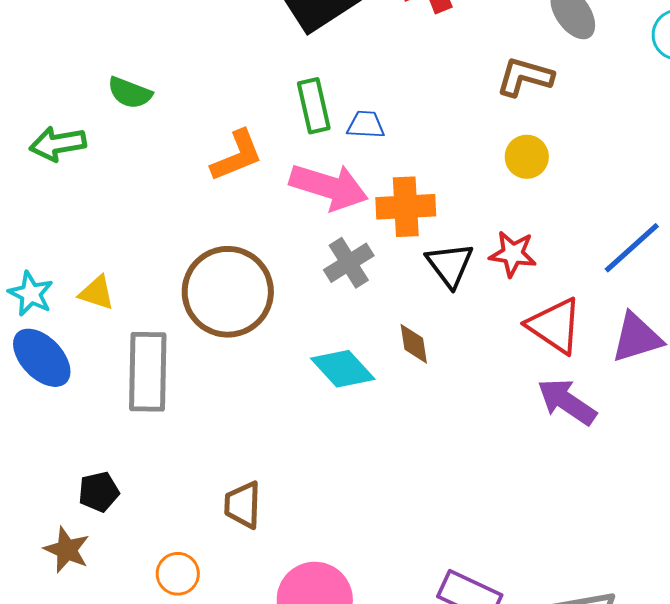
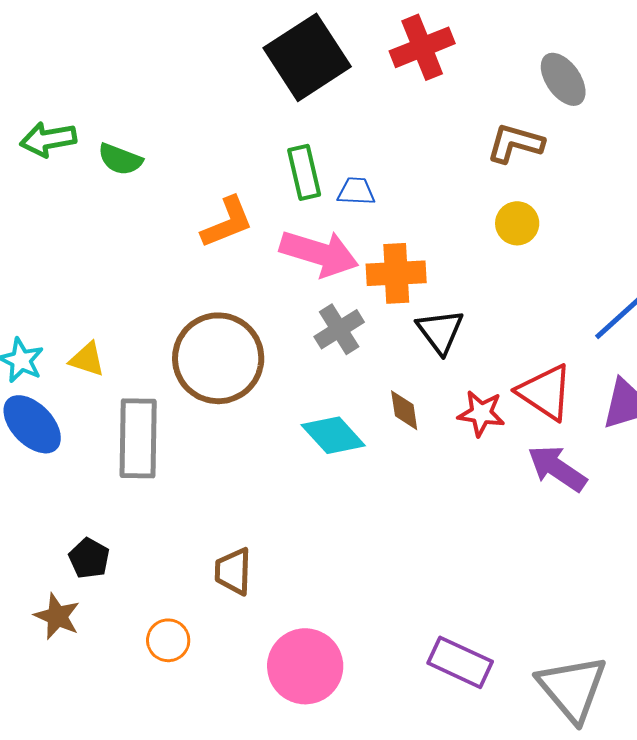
green arrow: (58, 144) -> (48, 139), moved
red star: (513, 254) -> (481, 413), moved
black pentagon: (99, 492) -> (89, 558), turned -30

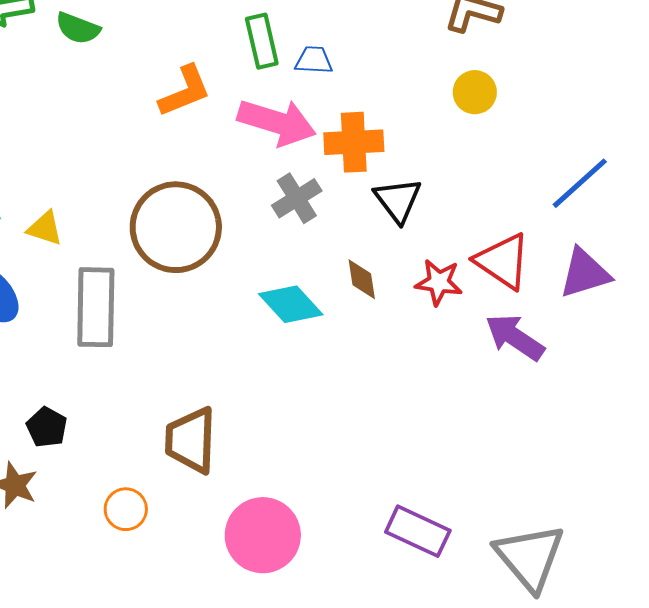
brown trapezoid: (233, 571) -> (191, 440), size x1.4

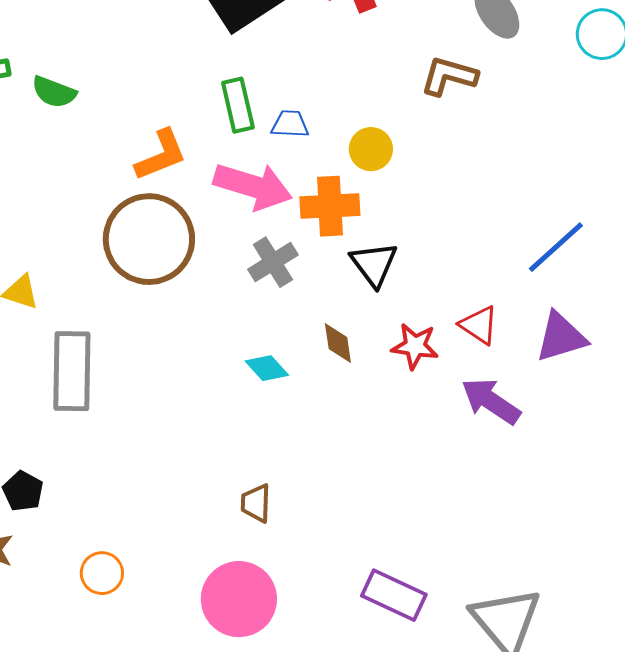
yellow circle: (475, 92) -> (371, 149), moved
brown circle: (176, 227) -> (149, 239), moved
red triangle: (503, 261) -> (479, 325), size x0.7
cyan diamond: (291, 304) -> (267, 368), size x0.7
brown trapezoid: (191, 440) -> (256, 503), moved, size x0.6

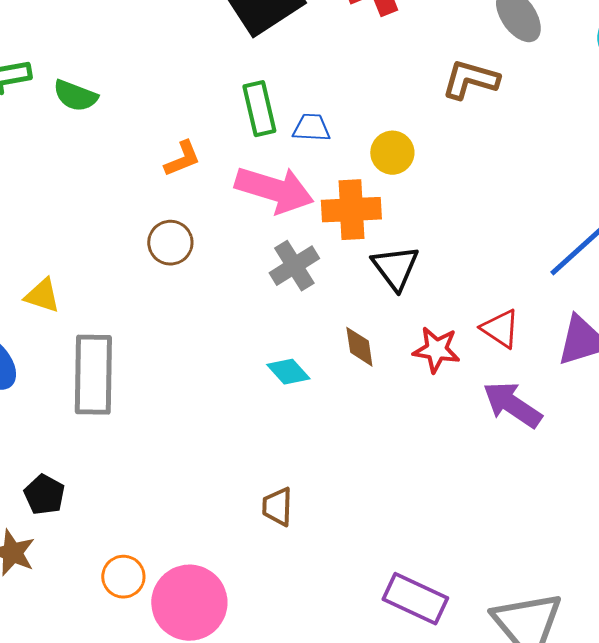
orange L-shape: (161, 155) -> (182, 159), size x0.7
brown circle: (149, 239) -> (170, 243), size x0.5
pink circle: (239, 599) -> (189, 603), moved

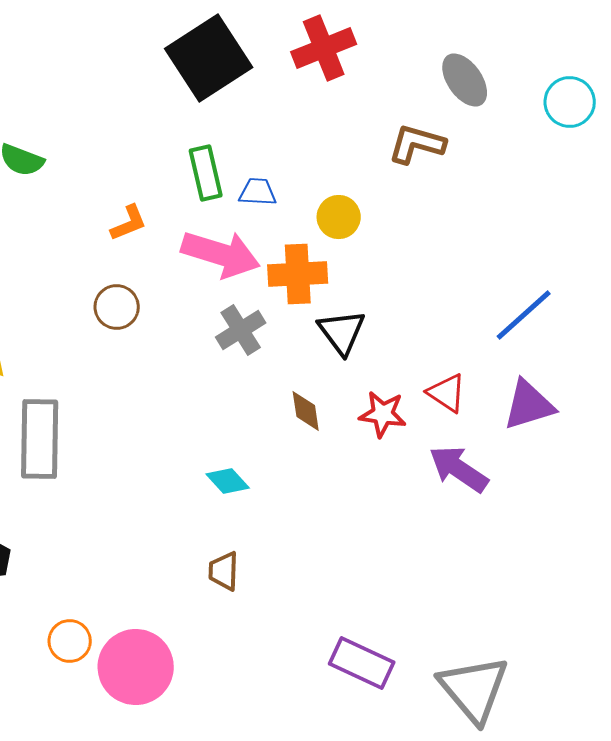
cyan diamond: (288, 372) -> (228, 481), moved

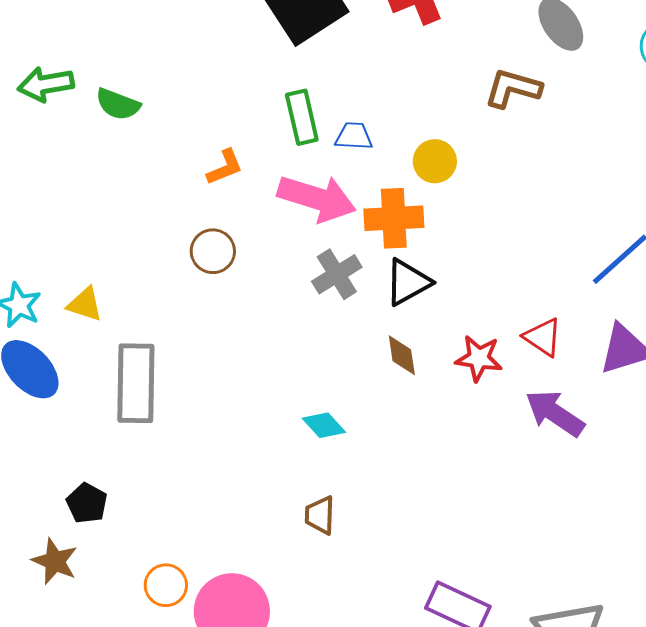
black triangle: (342, 332) -> (408, 282), moved, turned 38

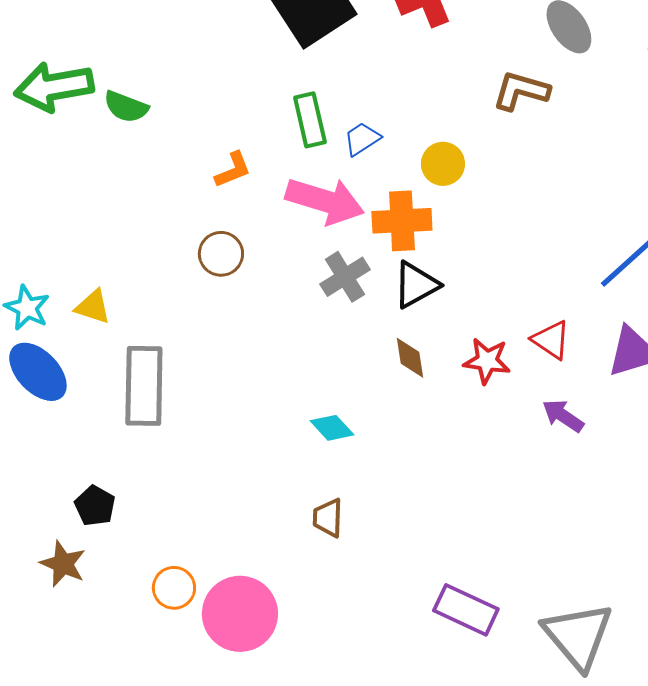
green arrow: (46, 84) -> (54, 87), size x1.4
blue trapezoid: (354, 136) -> (362, 139), turned -36
purple arrow: (555, 413) -> (563, 416), size x0.7

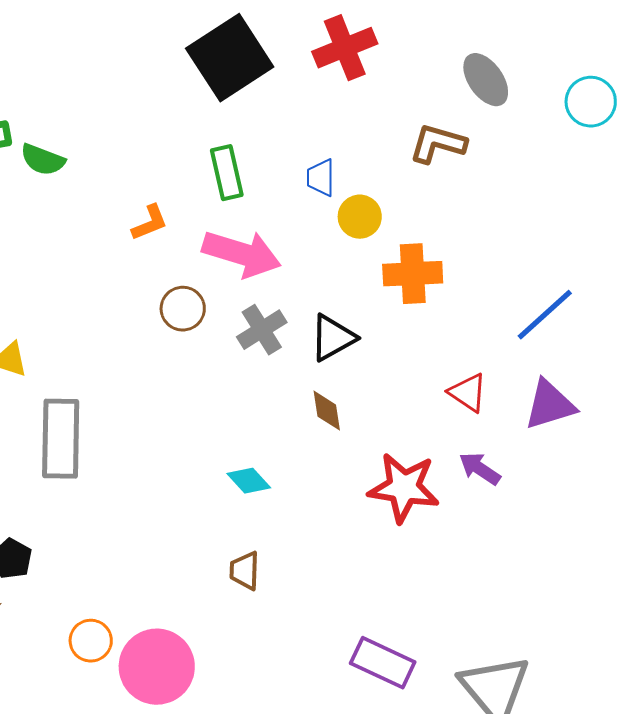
blue trapezoid: (362, 139) -> (321, 178), moved, turned -57
orange cross: (402, 221) -> (413, 274), moved
brown circle: (221, 254) -> (183, 309), moved
red star: (487, 361) -> (404, 488), moved, size x1.5

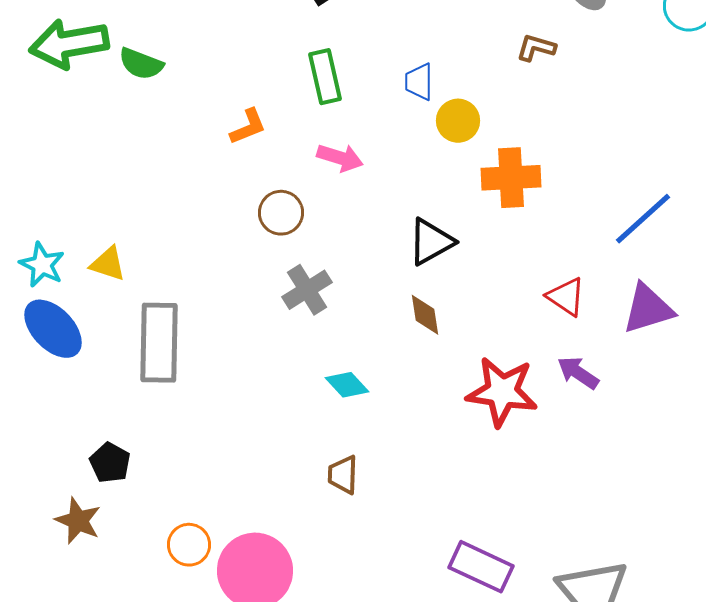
brown L-shape: (438, 144) -> (536, 48), size x0.7
pink arrow: (242, 254) -> (340, 158), size x0.6
gray cross: (262, 330) -> (307, 290), moved

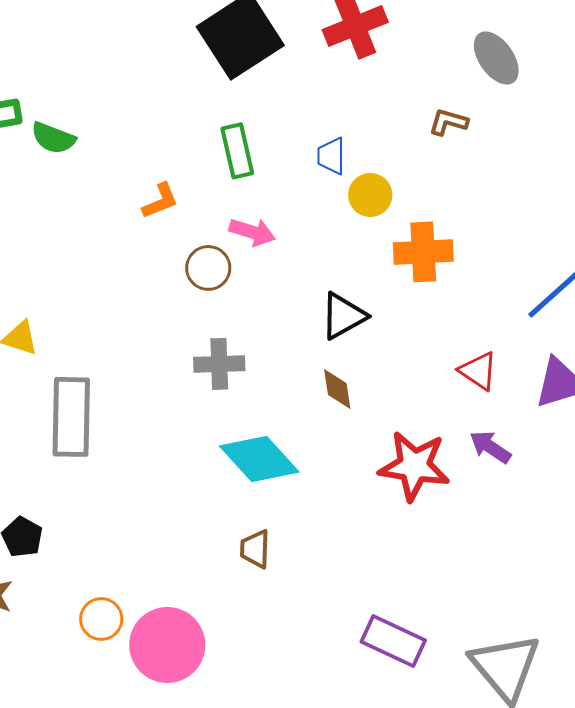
brown circle: (281, 213) -> (208, 268), moved
gray cross: (307, 290) -> (219, 364), turned 30
cyan diamond: (347, 385) -> (259, 459), size x1.8

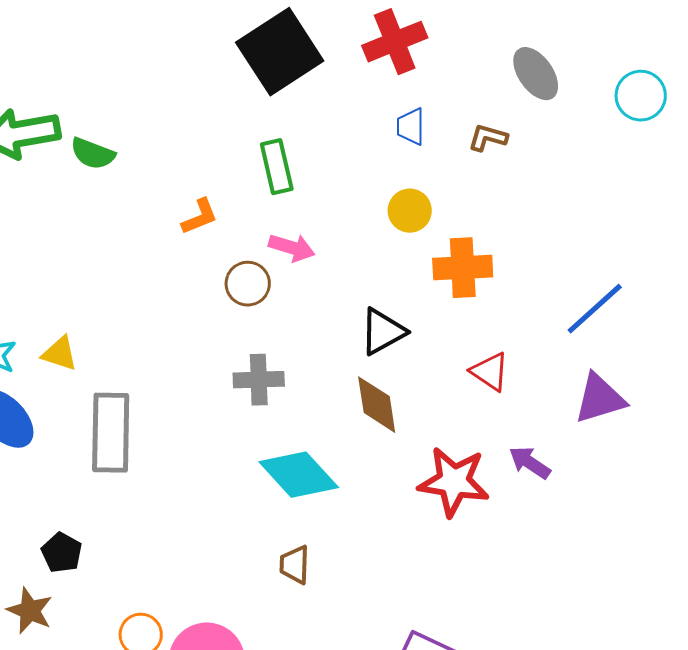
blue trapezoid: (331, 156) -> (411, 127), moved
red triangle: (478, 371) -> (490, 372), moved
brown diamond: (337, 389) -> (377, 405), size x1.4

